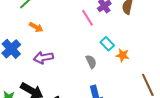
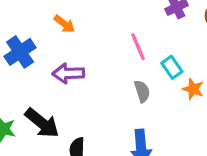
pink line: (87, 18) -> (138, 47), moved

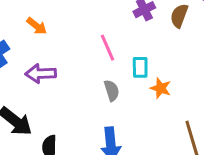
cyan rectangle: (172, 67) -> (140, 67), turned 35

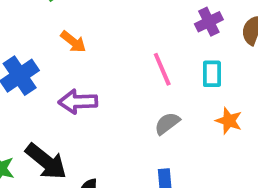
cyan rectangle: (140, 67) -> (212, 74), moved
gray semicircle: (112, 91) -> (167, 123), turned -110

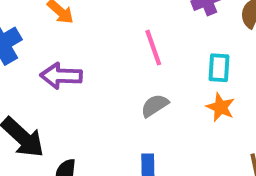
cyan rectangle: (212, 74) -> (219, 68), moved

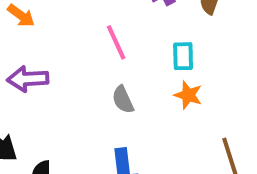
gray semicircle: (155, 106) -> (123, 100), turned -76

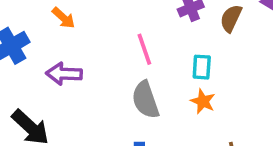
gray semicircle: (123, 100) -> (145, 100), size x1.5

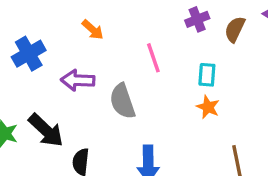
orange arrow: (64, 18) -> (93, 30), moved
gray semicircle: (145, 100) -> (122, 101), moved

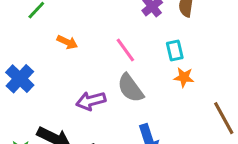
purple arrow: (78, 80) -> (91, 101), moved
gray semicircle: (122, 101) -> (130, 88), moved

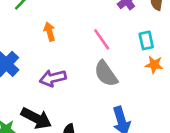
orange arrow: (67, 42) -> (49, 32), turned -132
purple arrow: (91, 101) -> (53, 78), moved

